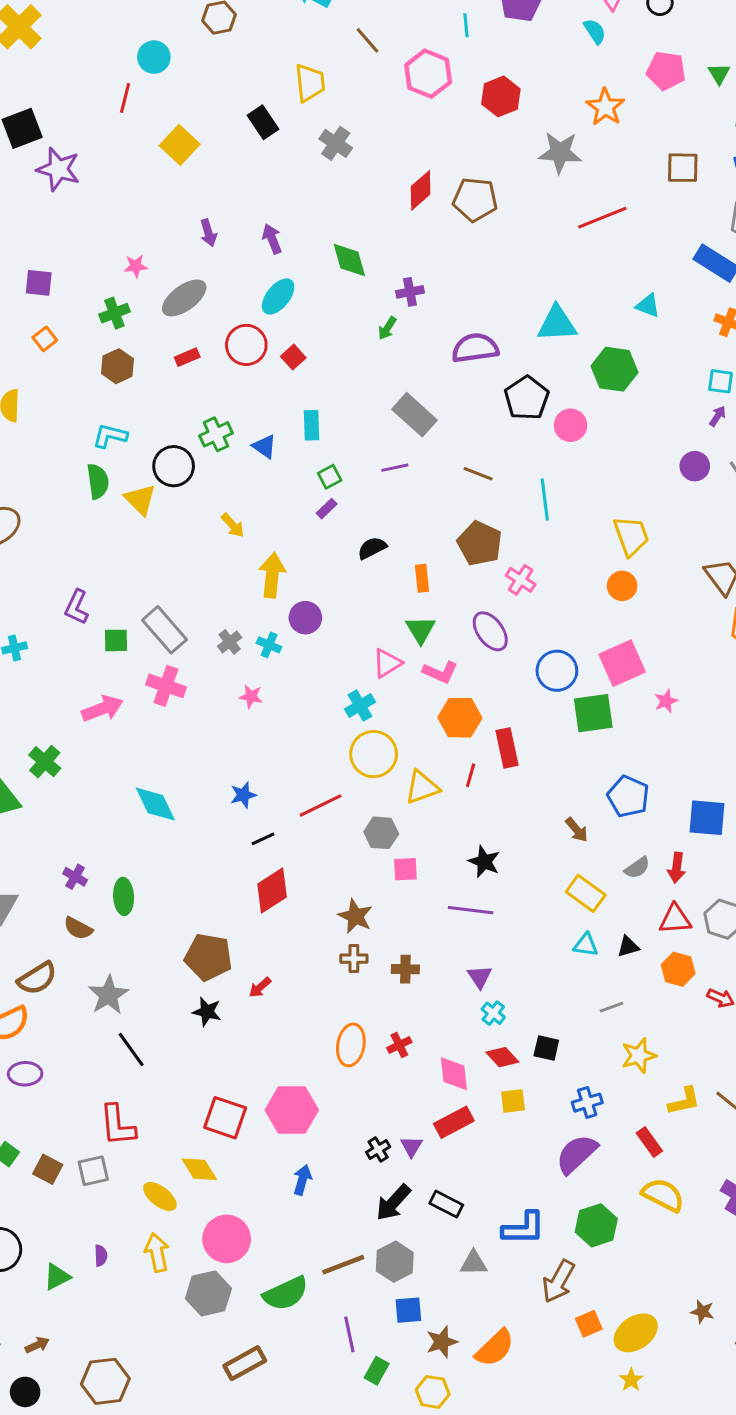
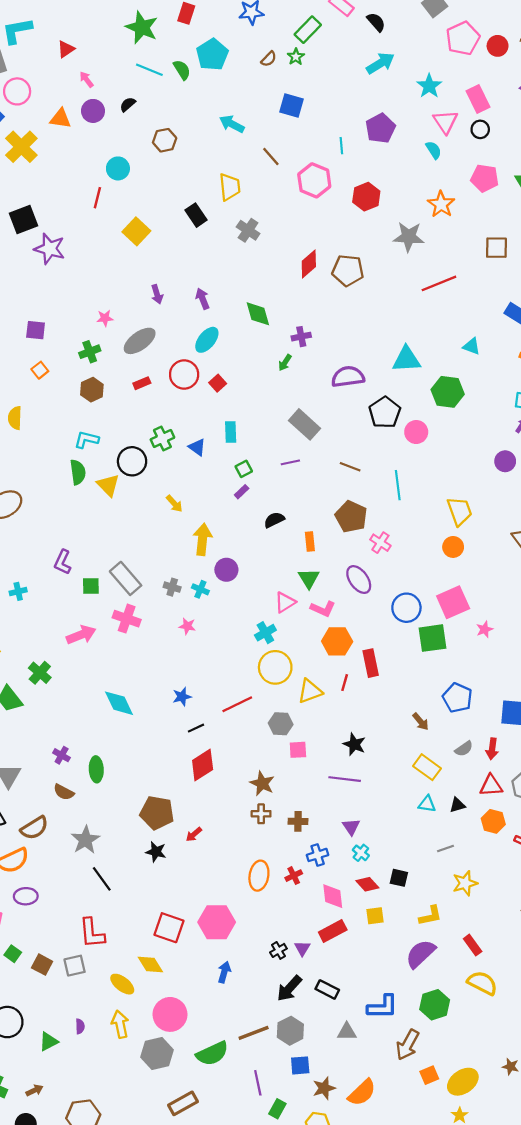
gray cross: (230, 642) -> (172, 587), turned -35
yellow L-shape: (684, 1101) -> (430, 916), moved
blue cross: (587, 1103) -> (318, 855), moved

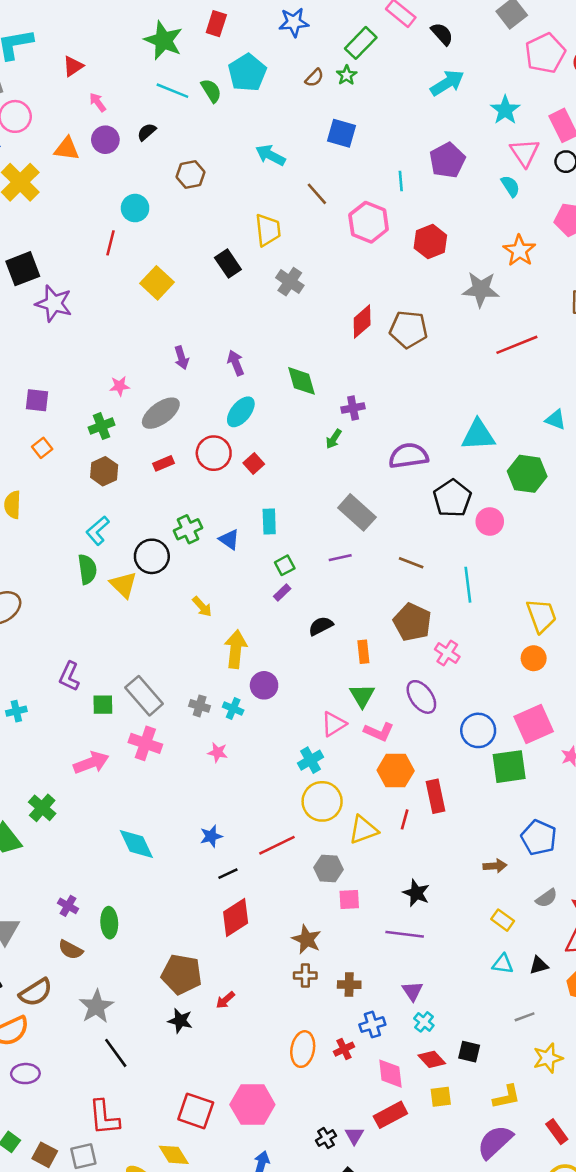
cyan L-shape: (86, 440) -> (98, 531), turned -55
brown arrow: (421, 722) -> (495, 866), turned -54
yellow rectangle: (427, 767) -> (503, 920), size x0.7

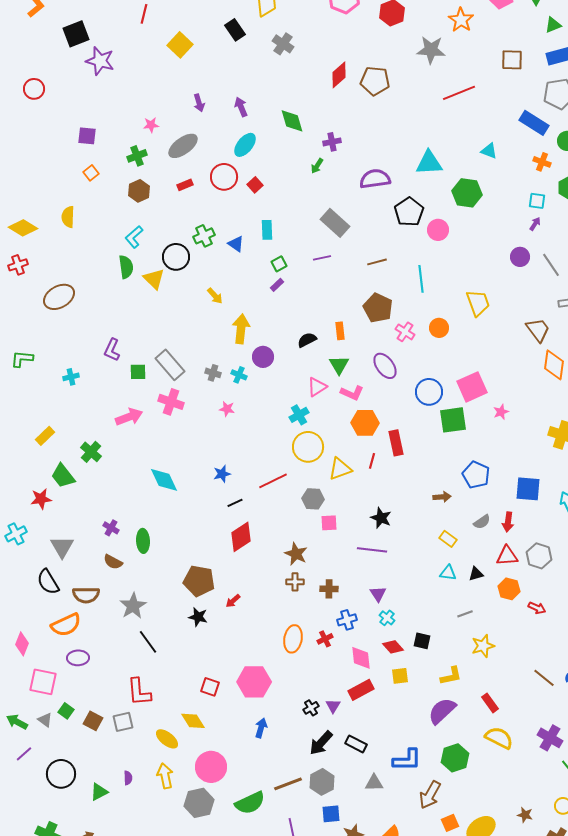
brown line: (411, 563) -> (377, 262), turned -36
black semicircle: (321, 626) -> (307, 340), moved
orange circle: (534, 658) -> (439, 328), moved
brown semicircle: (36, 992) -> (86, 595), turned 32
red square: (196, 1111) -> (210, 687), size x0.7

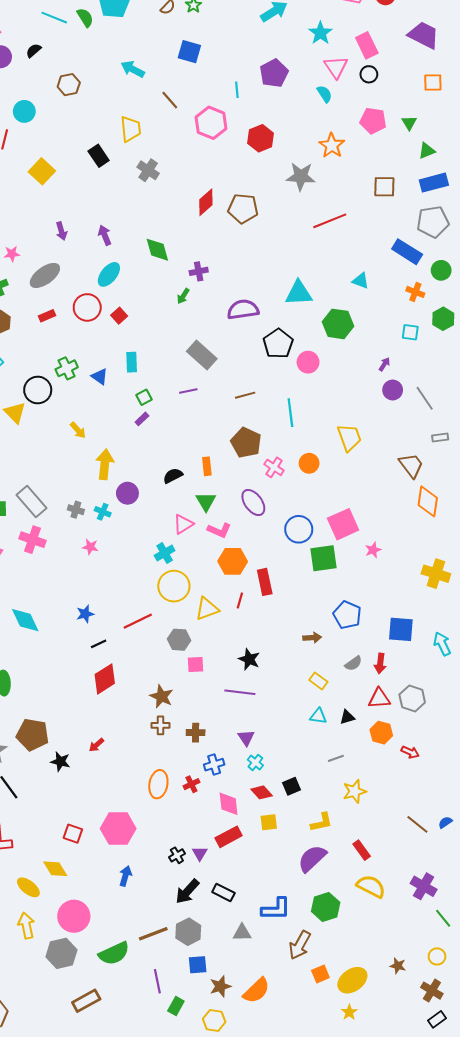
purple arrow: (535, 224) -> (384, 364), moved
brown pentagon: (199, 581) -> (33, 735), moved
black square: (422, 641) -> (292, 786), turned -36

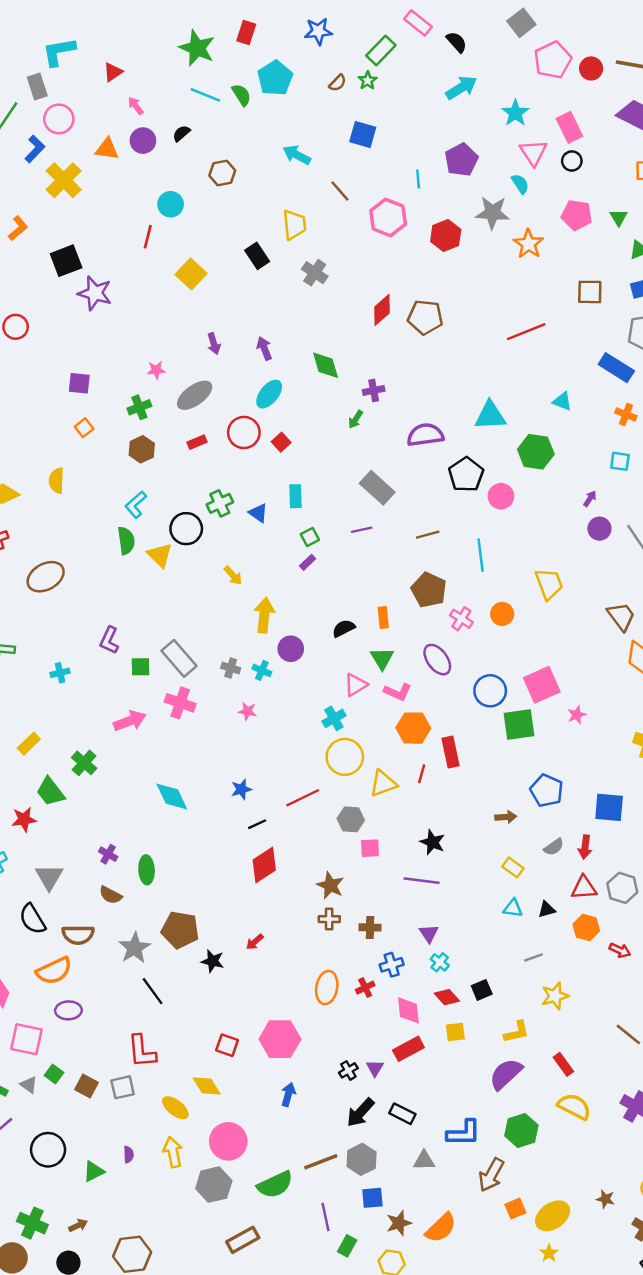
gray star: (301, 176) -> (493, 213), moved

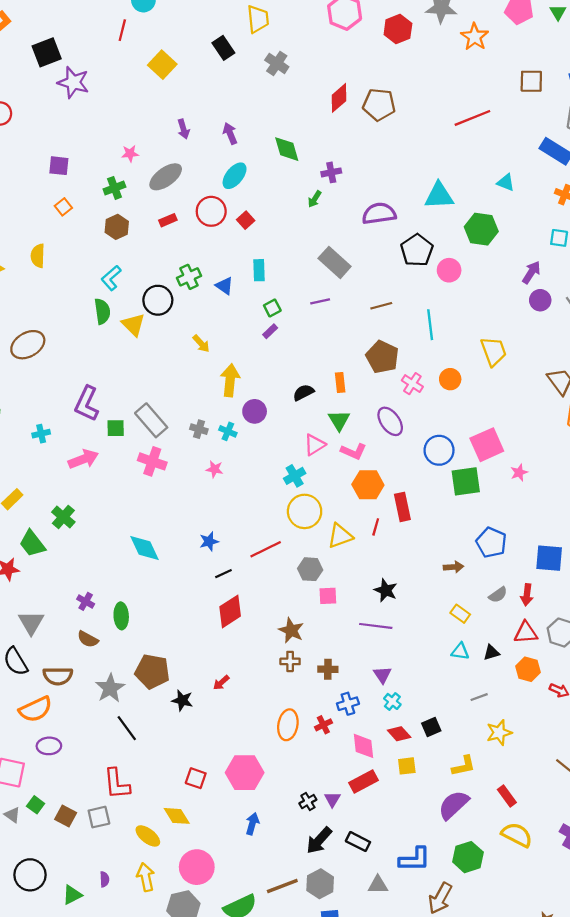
purple arrow: (590, 499) -> (531, 272), size x1.5
purple L-shape: (109, 640) -> (87, 404), size x1.4
pink arrow: (130, 721) -> (83, 459), moved

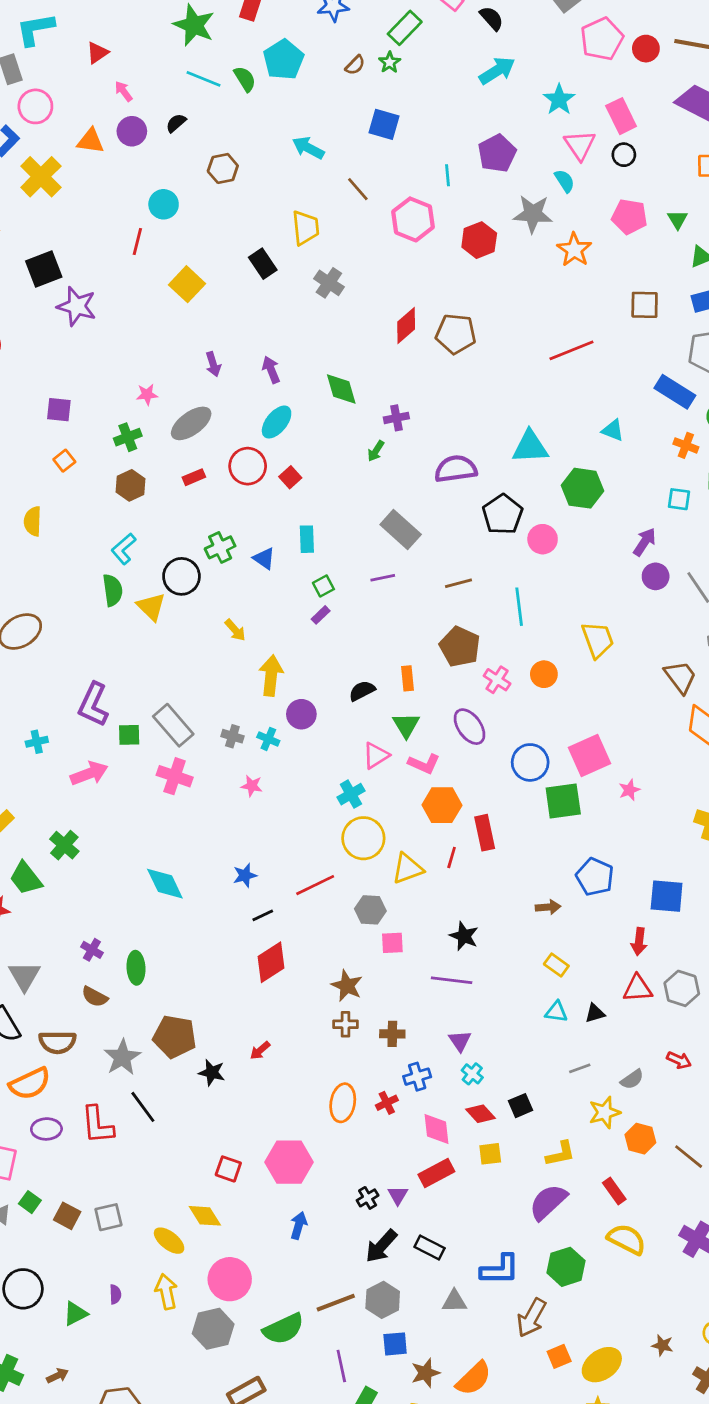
gray semicircle: (498, 595) -> (632, 1079), moved
orange hexagon: (528, 669) -> (640, 1139), moved
red L-shape: (117, 784) -> (97, 1125), moved

